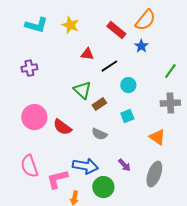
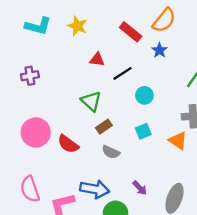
brown rectangle: (99, 104) -> (104, 127), moved
orange triangle: (157, 137) -> (178, 141), moved

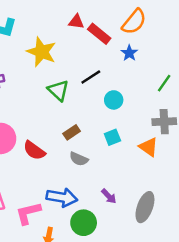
yellow star: (77, 26) -> (41, 52), moved, size x1.4
red triangle: (97, 60) -> (76, 22), moved
green triangle: (91, 101) -> (58, 90), moved

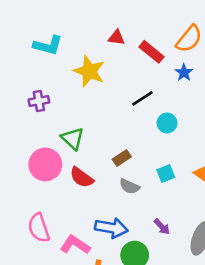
red triangle: (76, 22) -> (117, 38), moved
green triangle: (58, 90) -> (73, 139), moved
cyan square: (112, 137) -> (166, 174), moved
pink L-shape: (28, 213) -> (75, 245), turned 48

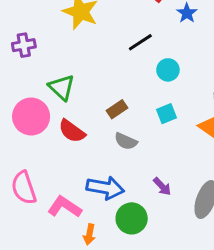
cyan square: (166, 174) -> (167, 114), moved

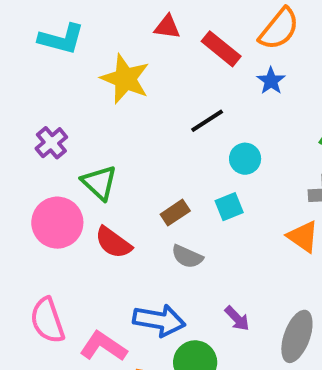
purple cross: (24, 45) -> (51, 143), moved, turned -30
cyan square: (167, 114) -> (229, 207), moved

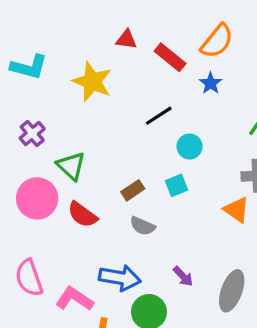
cyan L-shape: (61, 39) -> (29, 67), moved

